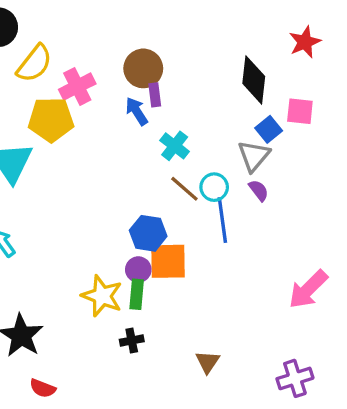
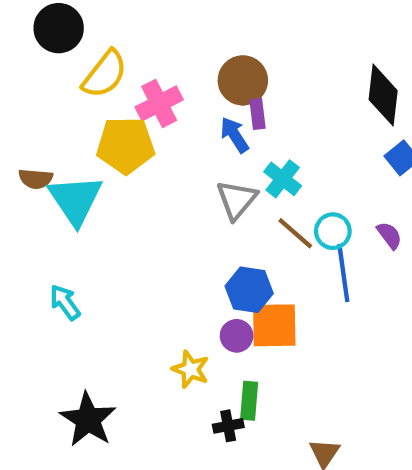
gray triangle: (254, 156) -> (237, 200), moved
green rectangle: (137, 294) -> (249, 401), moved
yellow star: (102, 296) -> (191, 369), size x0.7

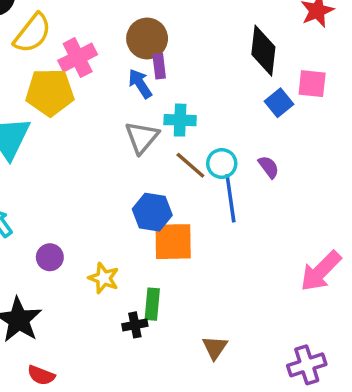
cyan cross: (283, 179) -> (180, 120), turned -36
purple circle: (237, 336) -> (50, 257), moved

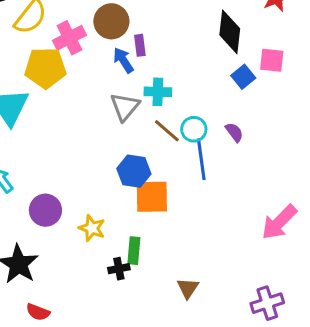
brown circle: (147, 38) -> (111, 21), moved
purple circle: (50, 257) -> (45, 210), size x1.4

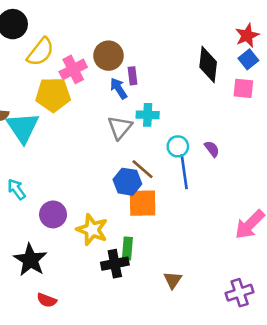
blue square: (243, 77) -> (248, 59), moved
brown line: (167, 131) -> (143, 169), moved
yellow star: (92, 228) -> (92, 230), size x1.4
black cross: (119, 269) -> (115, 264), size x1.5

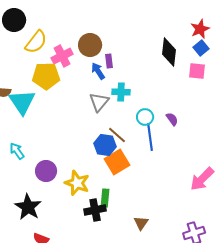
orange square: (143, 203) -> (117, 162), turned -30

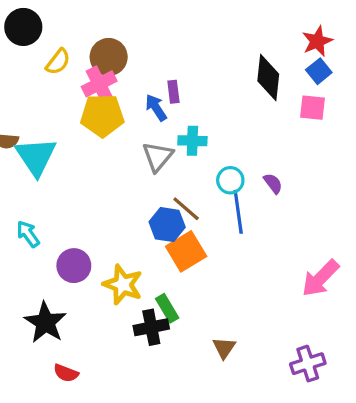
yellow semicircle: (36, 42) -> (58, 62), size x0.7
brown circle: (90, 45) -> (109, 57), moved
yellow pentagon: (46, 76) -> (102, 115), moved
green rectangle: (105, 198) -> (167, 308), turned -36

